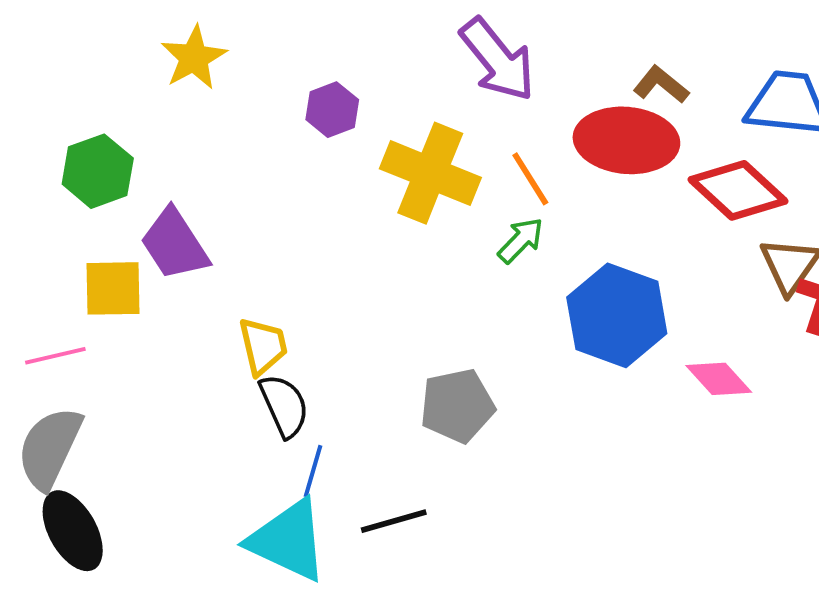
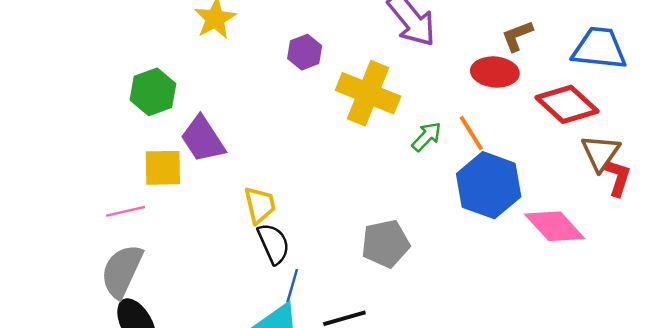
brown L-shape: (661, 85) -> (517, 36), turned -60
red ellipse: (626, 140) -> (495, 72), size x0.7
orange line: (530, 179) -> (471, 133), moved
pink diamond: (719, 379) -> (555, 226), size x1.4

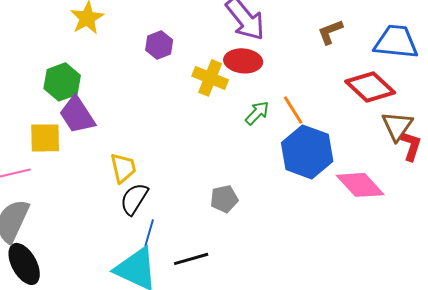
red ellipse: (495, 72) -> (243, 61), moved
green hexagon: (153, 92) -> (62, 82), moved
yellow cross: (368, 93) -> (210, 78), size x0.7
black semicircle: (274, 244) -> (134, 199), turned -124
gray pentagon: (385, 244) -> (224, 199), size x0.7

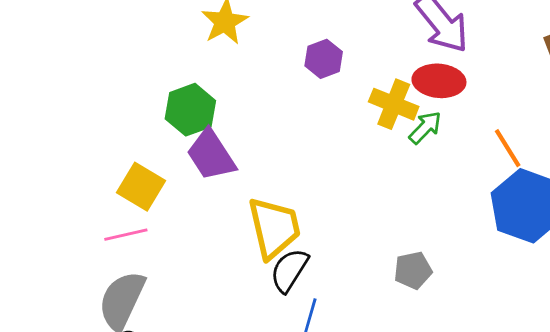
green arrow: (257, 113) -> (425, 128), moved
yellow square: (45, 138) -> (141, 187), moved, turned 32
yellow trapezoid: (123, 168) -> (274, 228), size x1.5

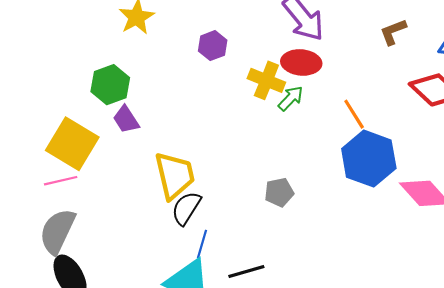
purple trapezoid: (211, 155) -> (126, 119), size x0.7
yellow square: (141, 187) -> (72, 144), size x1.4
gray pentagon: (413, 270) -> (279, 192), moved

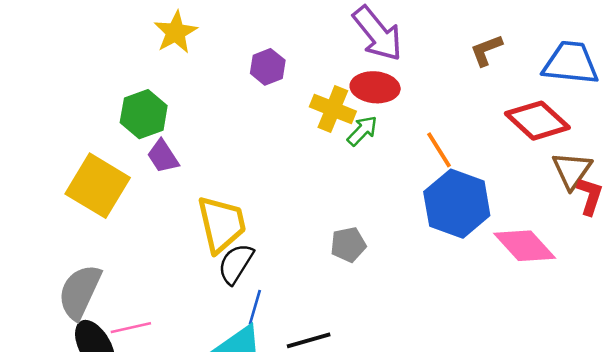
pink line: (61, 181) -> (131, 328), moved

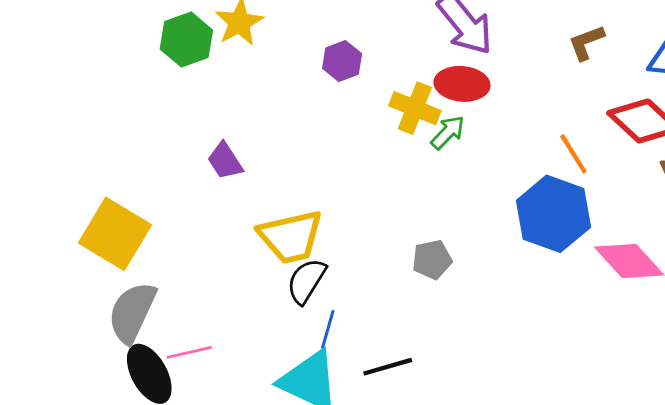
green hexagon: (144, 114) -> (186, 40), moved
orange line: (439, 150) -> (573, 154), moved
yellow square: (98, 186) -> (115, 234), moved
yellow trapezoid: (222, 224) -> (291, 237), turned 90

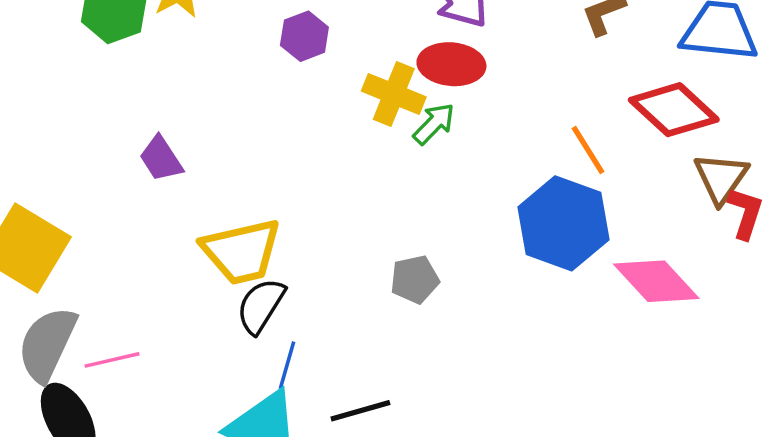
pink line: (189, 352) -> (112, 360), moved

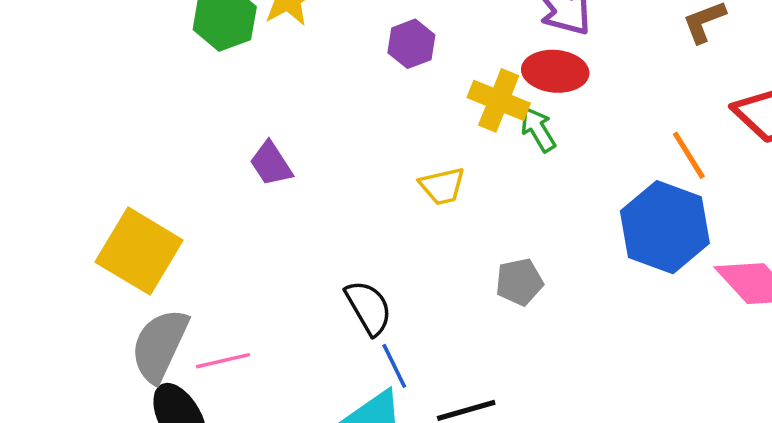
green arrow: (434, 124) -> (538, 129), turned -75
yellow trapezoid: (241, 251) -> (442, 186), moved, size x0.6
black semicircle: (261, 306) -> (369, 308), turned 118
blue line: (287, 365) -> (394, 366), turned -42

